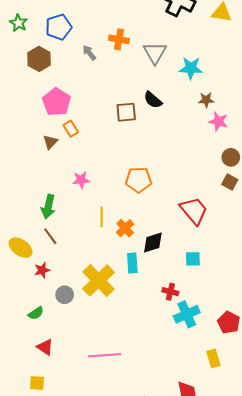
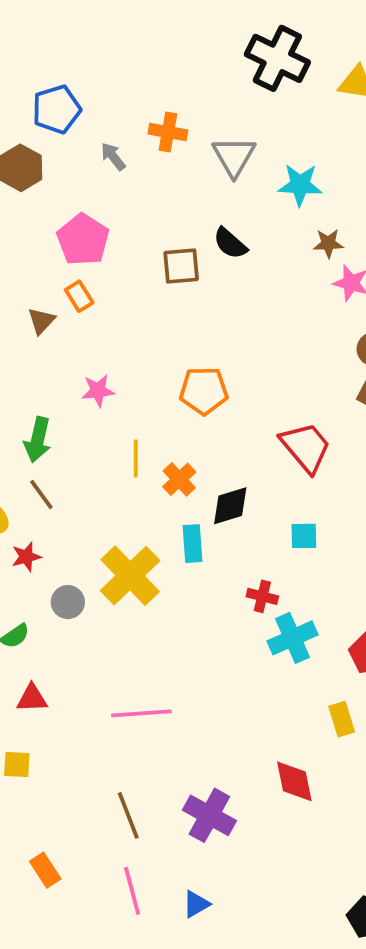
pink pentagon: (56, 102) -> (83, 240), moved
red triangle: (45, 347) -> (32, 698), turned -36

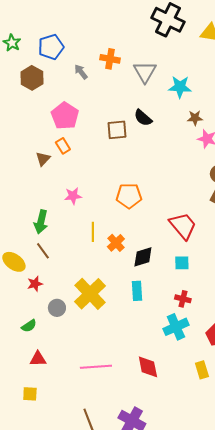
cyan square: (304, 536) -> (182, 263), moved
cyan rectangle: (192, 544) -> (137, 291), moved
red cross: (262, 596) -> (183, 299), moved
red diamond: (294, 781) -> (148, 367), moved

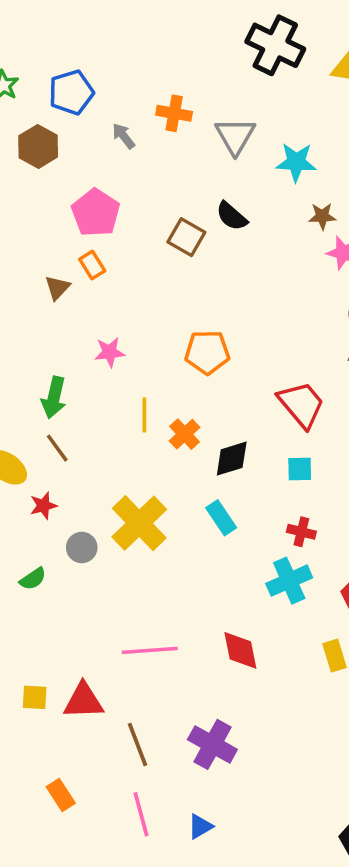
brown square: (117, 130) -> (186, 237), turned 35
cyan rectangle: (137, 291) -> (221, 518), turned -30
red triangle: (38, 359) -> (83, 701), moved, size x1.4

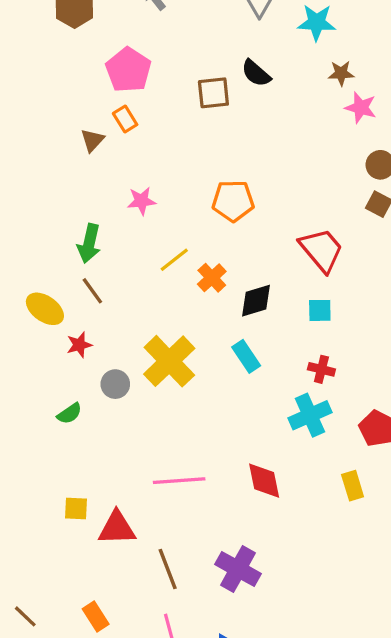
brown square: (186, 237) -> (213, 93), turned -36
yellow line: (144, 415) -> (174, 260), turned 52
yellow square: (35, 697) -> (76, 508), moved

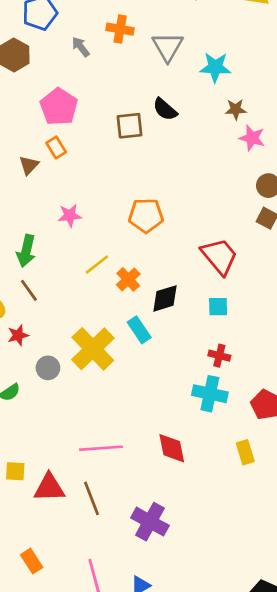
cyan rectangle: (246, 356) -> (139, 330), moved
cyan cross: (310, 415) -> (210, 394), turned 36
brown line: (168, 569) -> (91, 498), moved

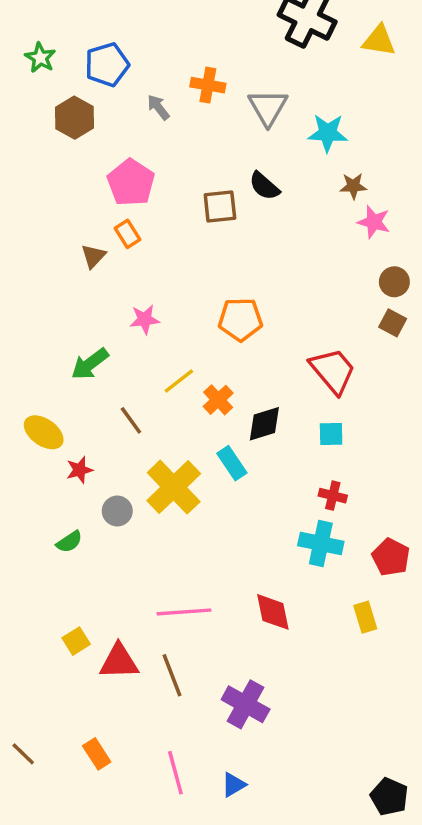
green arrow: (26, 251) -> (90, 364), turned 40
brown line: (29, 290) -> (131, 420), moved
yellow square: (15, 471) -> (76, 641), turned -35

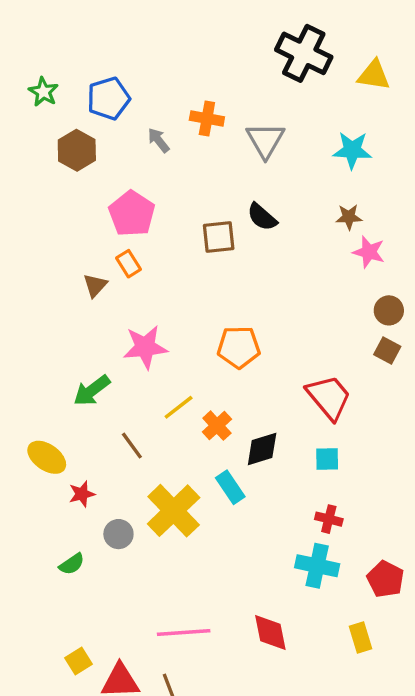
cyan star: (328, 133) -> (352, 150), moved
pink star: (145, 319) -> (145, 347), size x1.5

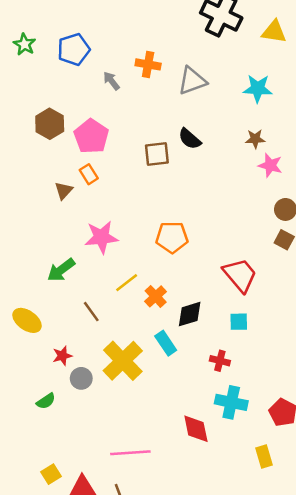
gray triangle: (265, 140) -> (192, 81), turned 40
brown hexagon: (77, 150) -> (50, 124), moved
red star: (82, 494) -> (62, 356), moved
red cross: (329, 519) -> (220, 361), moved
red diamond: (270, 633) -> (196, 429), moved

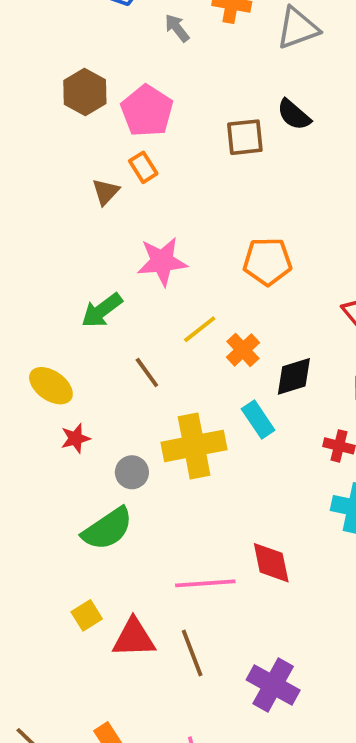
red star: (62, 356) -> (75, 438), moved
yellow cross: (123, 361) -> (194, 446), turned 33
green semicircle: (46, 401) -> (107, 529), moved, size x1.8
red diamond: (196, 429) -> (271, 563), moved

